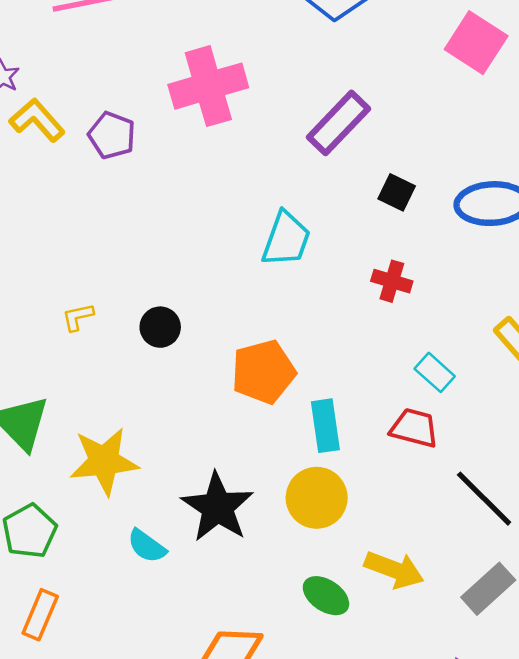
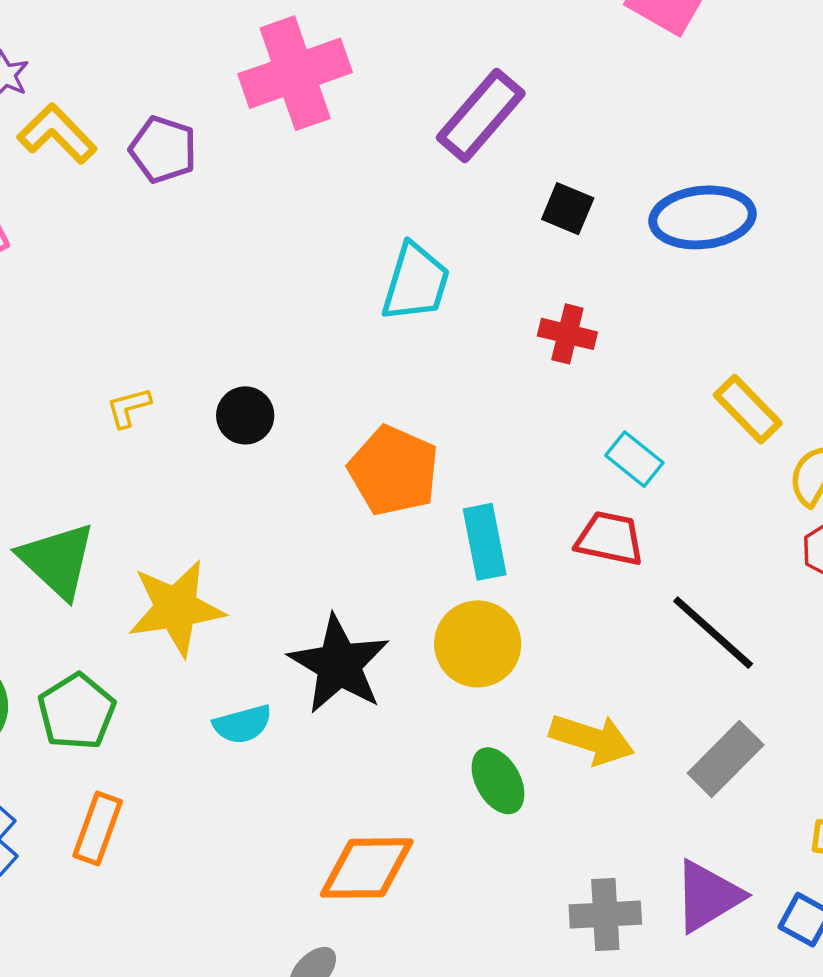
orange pentagon: (263, 372) -> (394, 471), turned -30
cyan semicircle: (147, 546) -> (243, 724), turned -48
green ellipse: (326, 596) -> (498, 781), turned 30

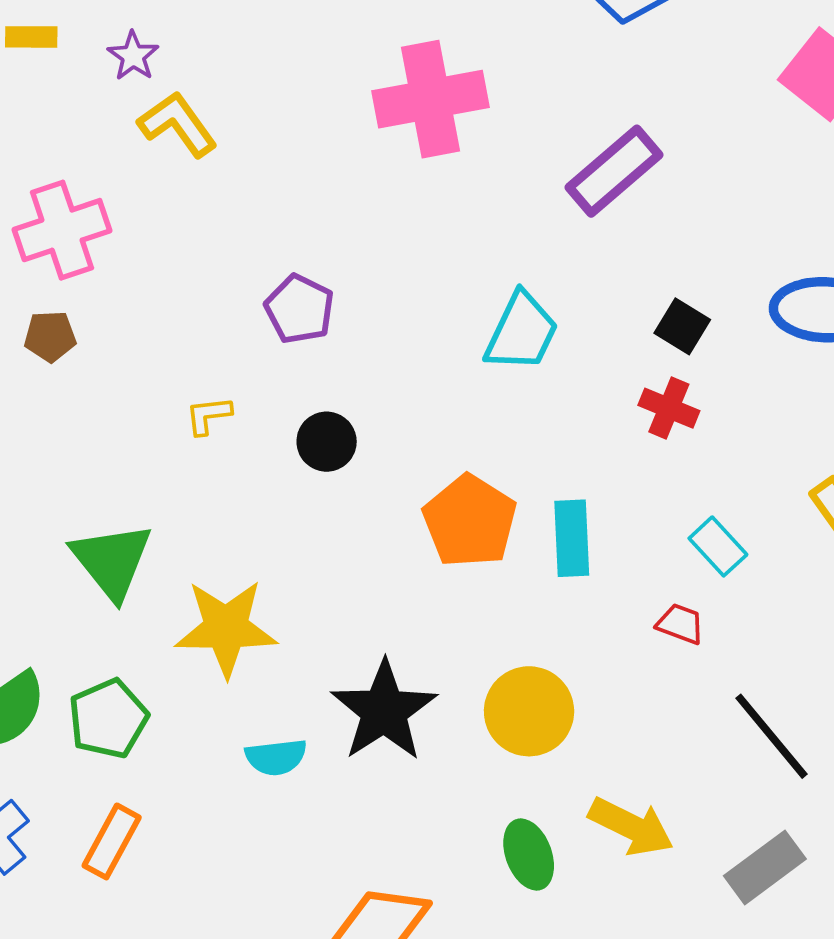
purple pentagon: (163, 150) -> (299, 309), moved
black square: (568, 209) -> (682, 326), moved
red trapezoid: (610, 539) -> (680, 624), size x0.7
cyan rectangle: (485, 542) -> (572, 538), moved

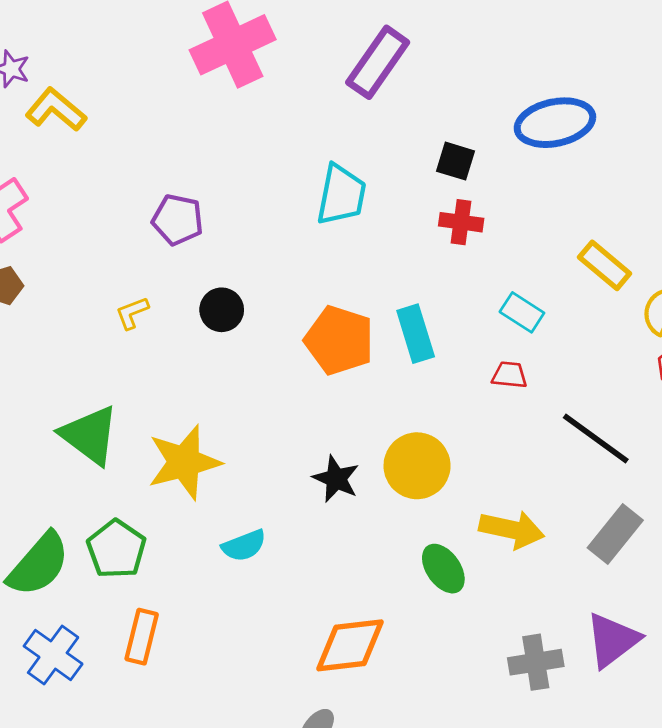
black star: (384, 711) -> (336, 479), moved, size x0.6

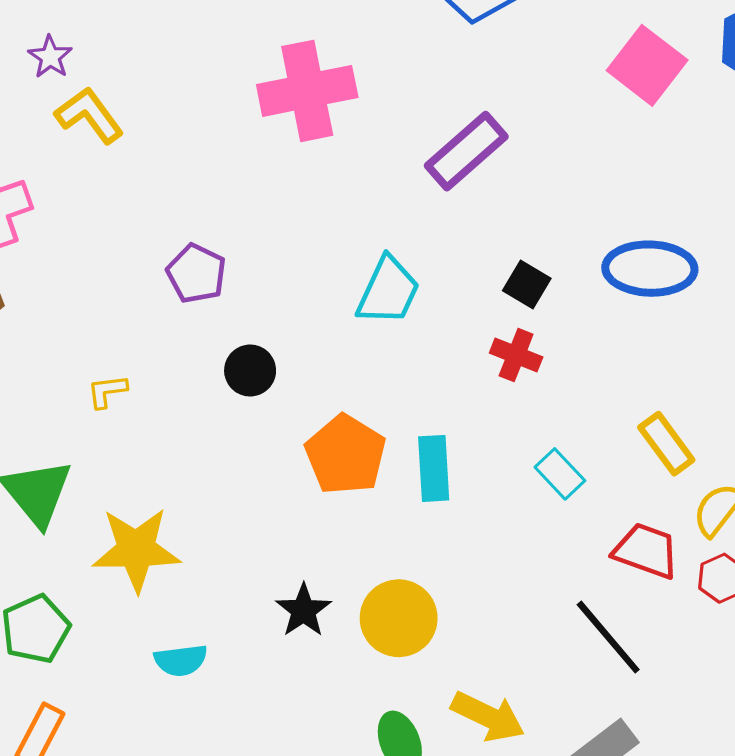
black circle: (222, 310) -> (250, 370), moved
yellow L-shape: (132, 313) -> (107, 391), moved
red trapezoid: (509, 375) -> (646, 551), moved, size x1.6

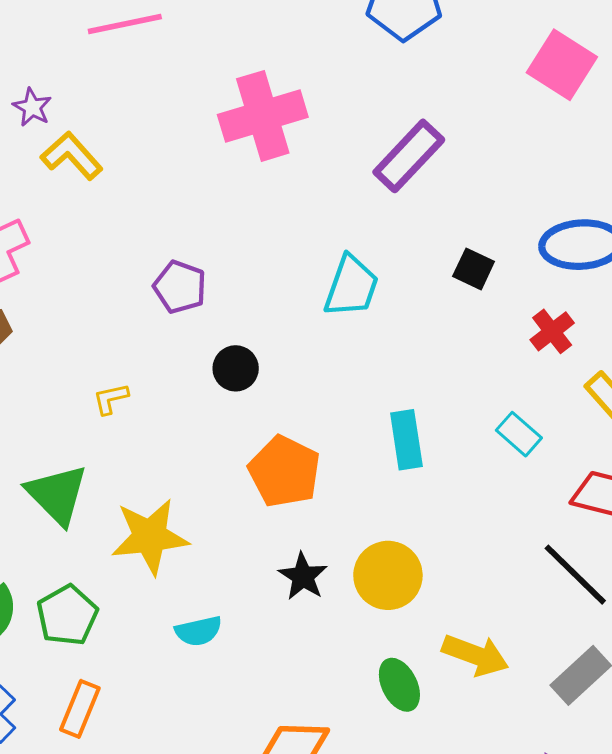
red cross: (516, 355) -> (552, 331), moved, turned 36
orange pentagon: (345, 455) -> (284, 472), moved

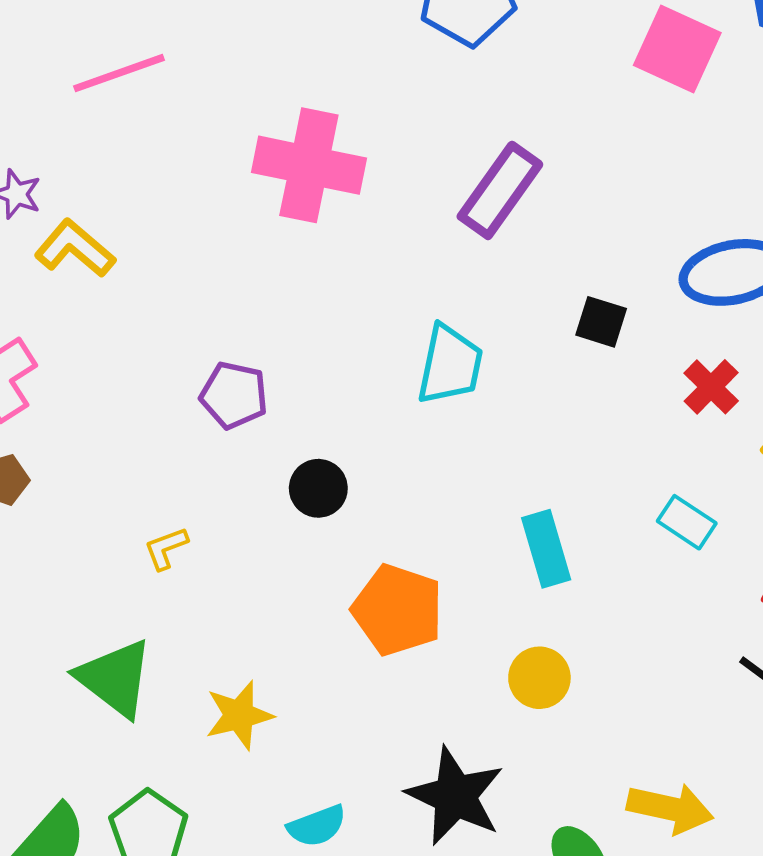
pink cross: (263, 116) -> (309, 165), turned 36
yellow star: (150, 537) -> (239, 715), size x0.7
yellow circle: (388, 575) -> (539, 678), moved, size x0.7
black star: (303, 576) -> (455, 796), moved, size x1.6

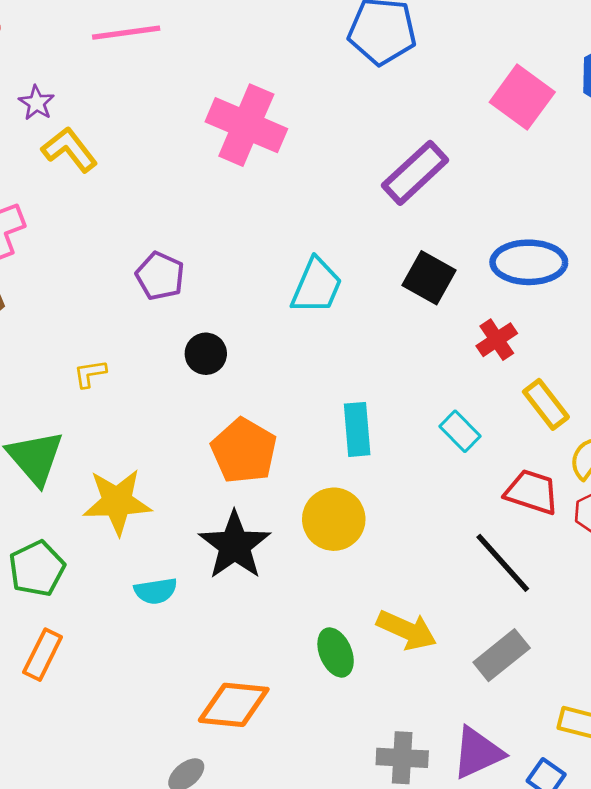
purple rectangle: (500, 190) -> (415, 173), moved
black square: (601, 322) -> (429, 278), size x1.4
yellow circle: (539, 678) -> (334, 519), size x1.4
yellow star: (239, 715) -> (117, 502), size x1.4
black star: (455, 796) -> (235, 545), moved

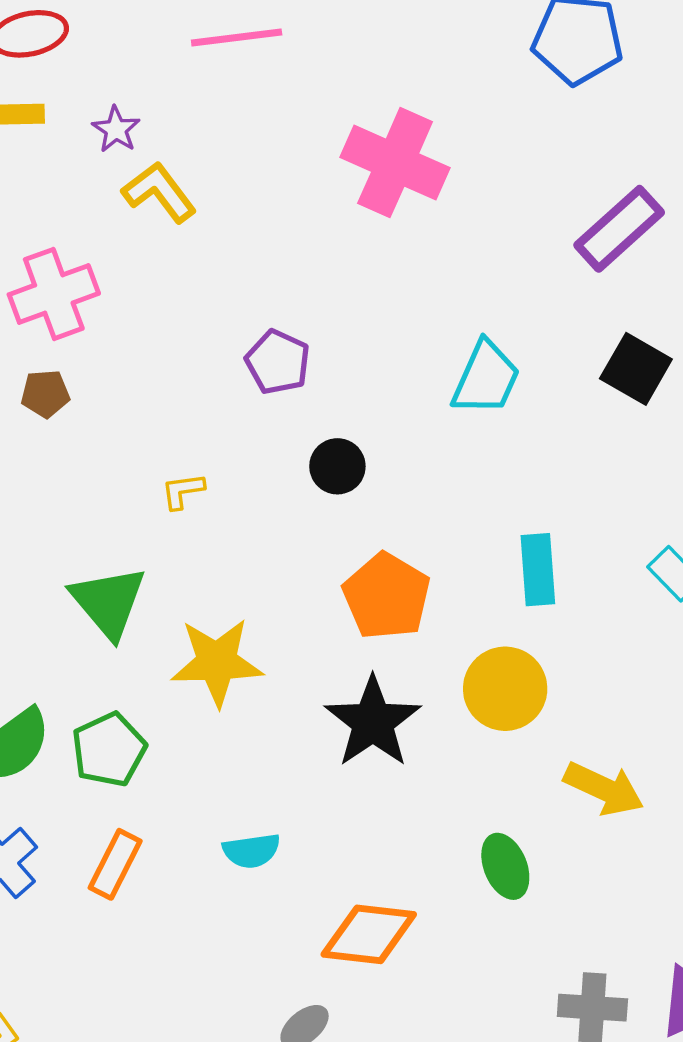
cyan semicircle: (156, 591) -> (251, 851), moved
yellow arrow: (407, 630) -> (604, 789), moved

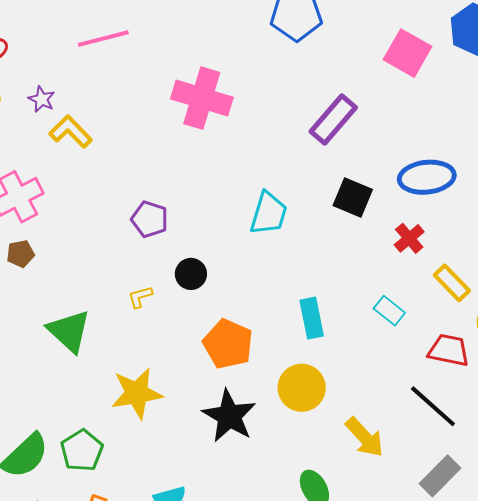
yellow L-shape: (183, 491) -> (140, 297), moved
green triangle: (108, 602) -> (69, 331), moved
yellow arrow: (604, 789) -> (365, 437), turned 30

